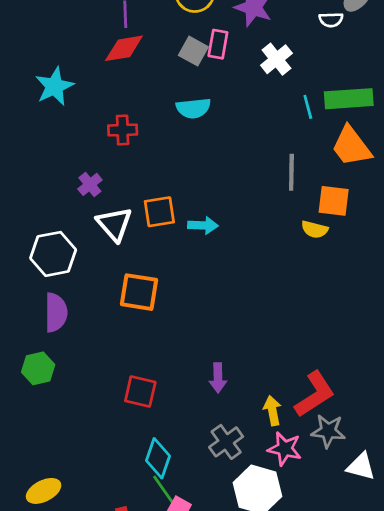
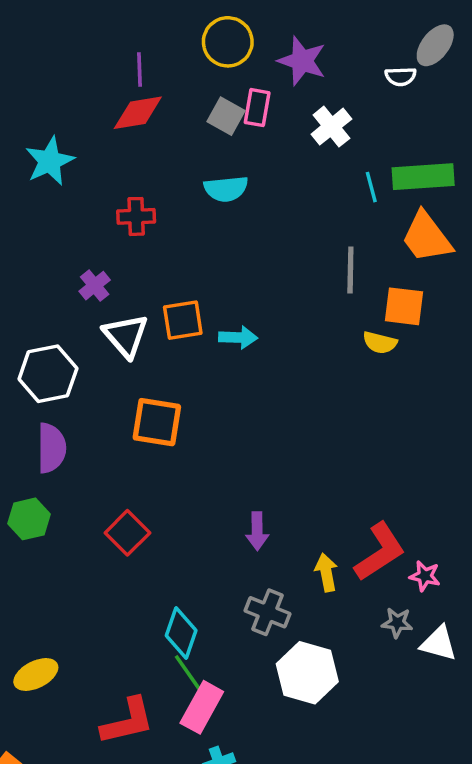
red square: (140, 392) -> (127, 533), moved, turned 32
gray star: (328, 431) -> (397, 623), moved, size x0.7
gray cross: (226, 442) -> (267, 612), turned -32
pink star: (285, 449) -> (425, 576), moved, size x0.7

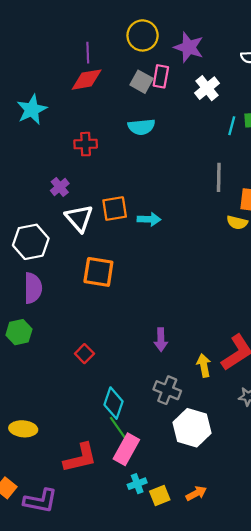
cyan line: (371, 187) -> (232, 126), turned 30
red square: (127, 533) -> (84, 354), moved, size x0.7
yellow ellipse: (36, 675) -> (23, 429), turned 32

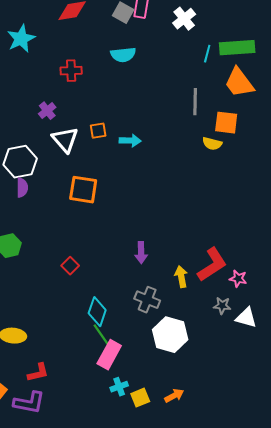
orange square: (115, 209) -> (98, 131), size x0.7
purple semicircle: (33, 288) -> (22, 188), moved, size x0.7
red L-shape: (80, 458) -> (38, 373), moved, size x0.7

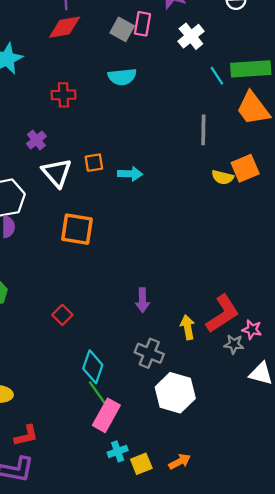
cyan line: (207, 54) -> (217, 76), turned -48
orange square: (226, 123) -> (245, 168), moved, turned -30
gray star: (222, 306) -> (234, 344), moved

